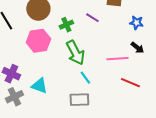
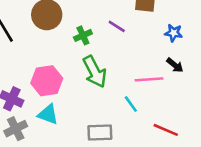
pink hexagon: (38, 41) -> (47, 81), moved
cyan line: (85, 78) -> (131, 104), moved
red line: (130, 83) -> (166, 130), moved

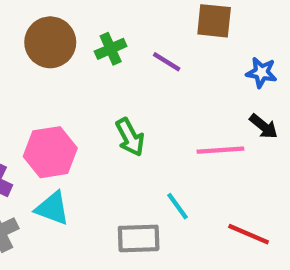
green cross: (83, 35) -> (111, 49), moved
green arrow: (95, 72) -> (130, 137), size x0.7
cyan line: (131, 104) -> (177, 206), moved

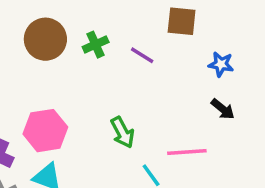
green arrow: (130, 137) -> (122, 132), moved
pink line: (220, 150) -> (187, 152), moved

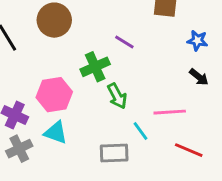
green cross: (96, 45) -> (95, 67), moved, size x1.4
purple line: (142, 55) -> (124, 42), moved

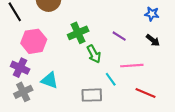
purple line: (124, 42) -> (119, 36), moved
pink hexagon: (54, 95) -> (34, 41), moved

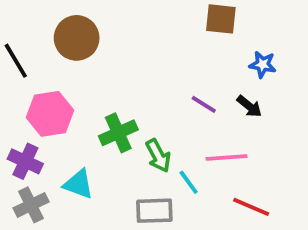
green cross: (78, 33) -> (118, 133), moved
black arrow: (153, 40) -> (249, 106), moved
green arrow: (94, 54) -> (158, 156), moved

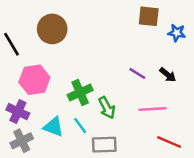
blue star: (263, 65) -> (177, 33), moved
cyan line: (189, 182) -> (80, 126), moved

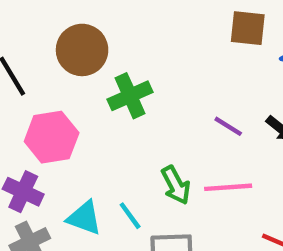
green cross: (80, 92) -> (130, 96), moved
pink line: (153, 109) -> (228, 187), moved

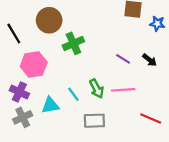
cyan line: (130, 216) -> (73, 94), moved
cyan triangle: (84, 218) -> (50, 105), turned -30

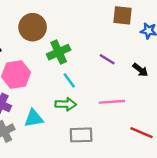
purple line: (123, 59) -> (107, 59), moved
green arrow: (97, 89) -> (66, 104), moved, turned -60
cyan line: (73, 94) -> (69, 80), moved

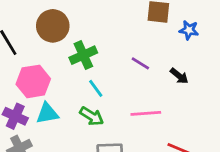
green arrow: (66, 104) -> (92, 116), turned 30
cyan triangle: (34, 118) -> (47, 113), moved

